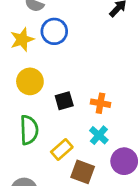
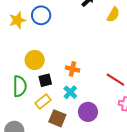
yellow circle: (30, 81) -> (35, 60), moved
black square: (64, 101) -> (45, 80), moved

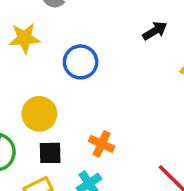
blue circle: (41, 15) -> (81, 62), moved

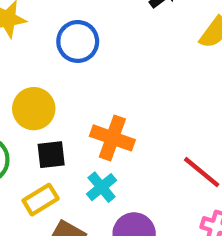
orange cross: (102, 144) -> (112, 138), size x1.4

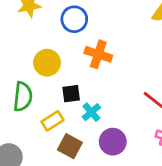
orange cross: (112, 138) -> (98, 54), moved
black square: (51, 155) -> (71, 94), moved

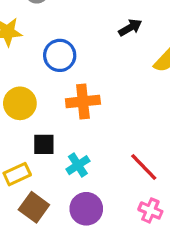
orange cross: (98, 54) -> (83, 101), turned -32
cyan cross: (91, 112) -> (78, 165), moved

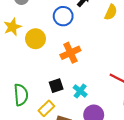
blue circle: (60, 55) -> (63, 16), moved
yellow circle: (20, 103) -> (35, 39), moved

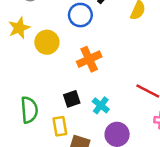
yellow rectangle: (46, 108) -> (60, 126), turned -56

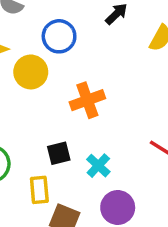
blue circle: (80, 15) -> (59, 36), moved

